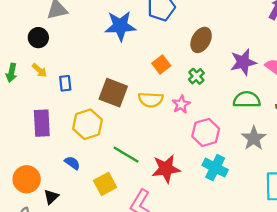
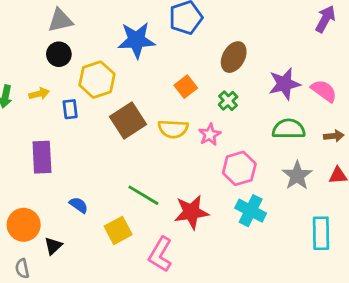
black circle: (38, 38) -> (59, 54), moved
yellow arrow: (39, 70) -> (39, 94), turned -56
brown square: (113, 93) -> (128, 120), turned 36
yellow hexagon: (87, 124) -> (97, 80), moved

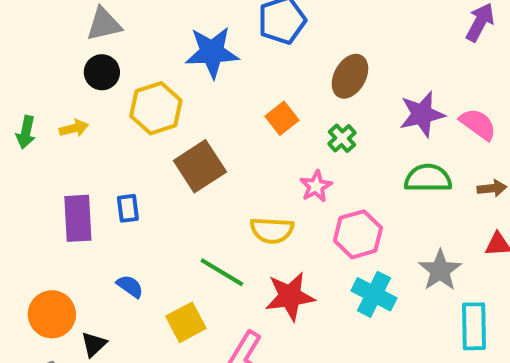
blue rectangle: (70, 109) -> (128, 208), moved
yellow semicircle: (173, 129) -> (272, 230), moved
gray star: (297, 175) -> (440, 270), moved

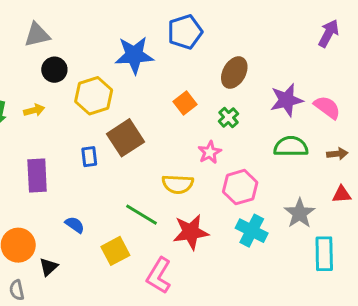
gray triangle: (104, 24) -> (37, 35), moved
blue rectangle: (128, 208) -> (89, 157), moved

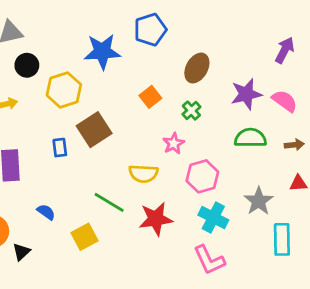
purple arrow: (329, 33) -> (285, 50), moved
pink L-shape: (159, 276) -> (209, 260), moved, turned -56

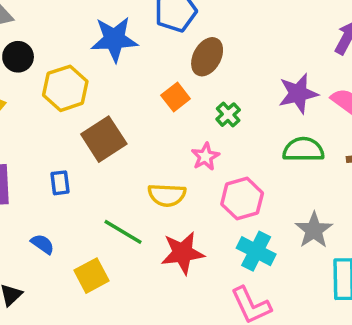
brown ellipse: (197, 68) -> (207, 57), moved
blue rectangle: (60, 148) -> (60, 183), moved

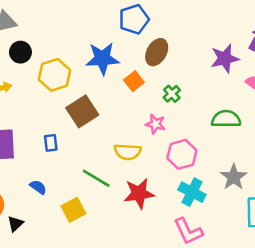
blue star: (114, 39) -> (102, 58), moved
purple star: (298, 94) -> (225, 58), moved
pink star: (205, 157) -> (155, 124), turned -30

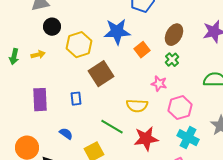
brown ellipse: (157, 52) -> (174, 35), moved

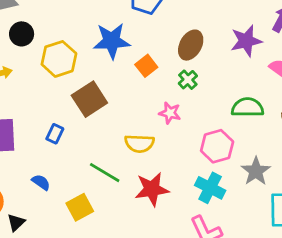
blue rectangle: (76, 99) -> (55, 134), turned 32
pink hexagon: (180, 108) -> (217, 146), moved

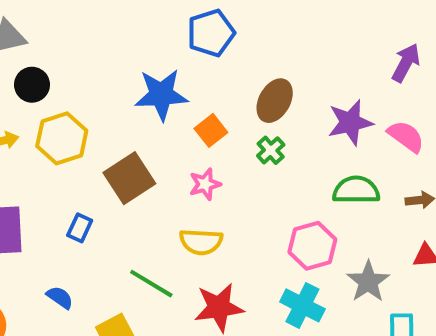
purple star: (246, 41) -> (350, 122), moved
yellow hexagon: (59, 59) -> (62, 138), moved
pink star: (170, 113) -> (205, 184), moved, turned -30

